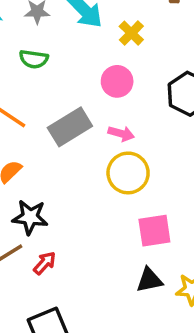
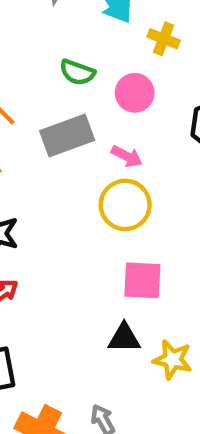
yellow cross: (131, 33) -> (164, 39), turned -35
green semicircle: (34, 59) -> (77, 72), moved

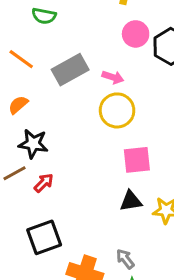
green semicircle: (77, 72) -> (44, 16), moved
pink circle: (135, 93) -> (136, 34), moved

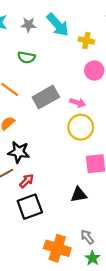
black triangle: (131, 201) -> (79, 195), moved
black square: (44, 237) -> (30, 207), moved

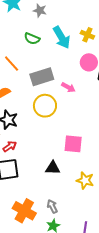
cyan arrow: (58, 25) -> (62, 38), moved
yellow circle: (81, 127) -> (45, 106), moved

